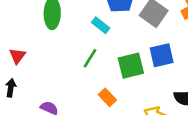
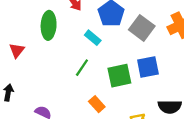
red triangle: (17, 56) -> (17, 50), moved

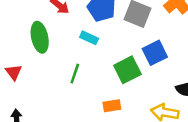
green line: (82, 68) -> (75, 74), moved
orange rectangle: (97, 104) -> (112, 106), turned -42

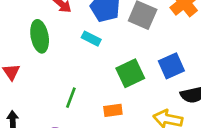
blue square: (155, 53) -> (171, 66), moved
green line: (75, 74) -> (71, 98), moved

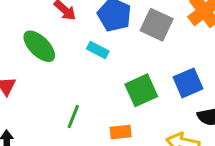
green ellipse: (40, 36) -> (39, 46), turned -36

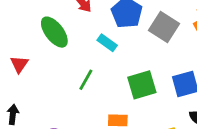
green line: (73, 117) -> (86, 80), moved

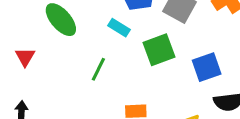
green square: (142, 85) -> (159, 50), moved

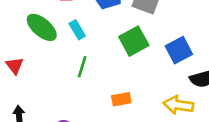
cyan rectangle: (119, 28) -> (77, 30), moved, turned 36

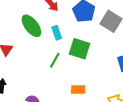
green square: (134, 41) -> (80, 49), moved, turned 35

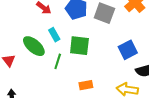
green ellipse: (31, 26) -> (34, 46), moved

